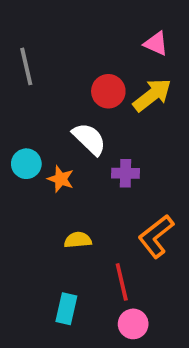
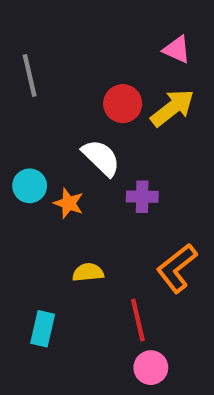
cyan rectangle: (66, 309) -> (43, 329), moved

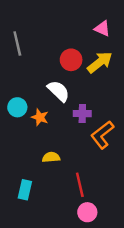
orange L-shape: (177, 268) -> (102, 135), moved

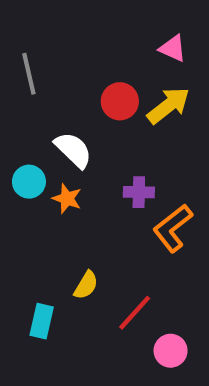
white semicircle: (59, 91) -> (73, 150), moved
yellow semicircle: (51, 157) -> (86, 285), moved, turned 126
red line: (80, 185) -> (135, 313), turned 55
pink circle: (87, 212) -> (171, 351), moved

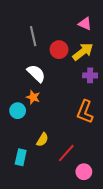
gray line: (29, 74) -> (33, 36), moved
cyan circle: (29, 182) -> (18, 111), moved
purple cross: (139, 192) -> (90, 75), moved
orange L-shape: (173, 228) -> (85, 112), turned -30

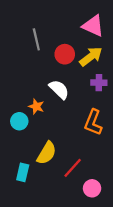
pink triangle: (85, 24) -> (93, 26), size x1.5
white semicircle: (36, 73) -> (59, 89), moved
yellow semicircle: (42, 140) -> (47, 153), size x1.5

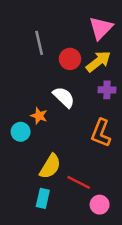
pink triangle: (93, 26) -> (101, 28), turned 50
red line: (73, 168) -> (79, 182), turned 75
cyan rectangle: (23, 172) -> (43, 198), moved

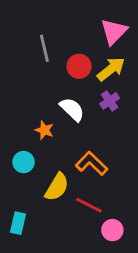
purple cross: (107, 90) -> (110, 101), moved, turned -35
cyan circle: (21, 132) -> (24, 162), moved
orange L-shape: (101, 133) -> (92, 163), moved, turned 112
cyan rectangle: (43, 198) -> (18, 223), moved

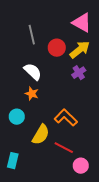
pink triangle: (114, 32) -> (82, 23), turned -45
white semicircle: (72, 109) -> (33, 72), moved

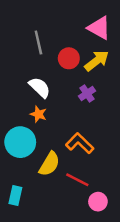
purple cross: (79, 73) -> (87, 94), moved
cyan circle: (17, 117) -> (20, 142), size x1.6

